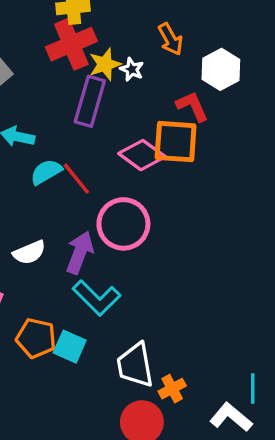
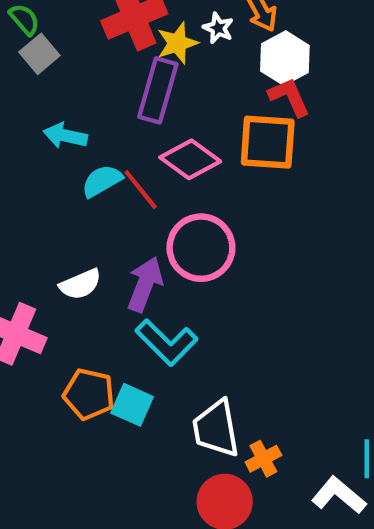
white star: (132, 69) -> (218, 28), moved
white hexagon: (221, 69) -> (285, 58), moved
pink diamond: (142, 155) -> (190, 159), moved

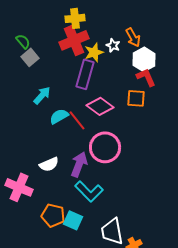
cyan arrow: (65, 136) -> (42, 95), turned 120
orange square: (268, 142) -> (136, 98), size x0.7

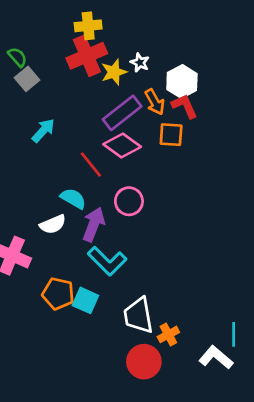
orange arrow: (133, 37) -> (155, 102), moved
purple rectangle: (85, 74) -> (122, 113), moved, turned 36
cyan semicircle: (59, 116) -> (73, 198), moved, turned 60
pink circle: (105, 147) -> (129, 201), size x0.7

